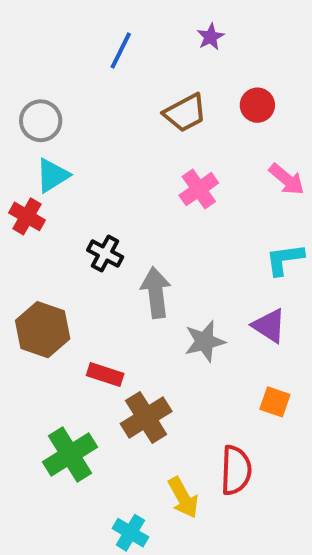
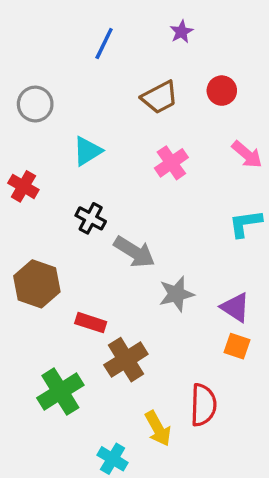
cyan triangle: (52, 175) -> (87, 151), moved
gray arrow: (156, 293) -> (134, 252), turned 129
purple triangle: (269, 326) -> (235, 307), moved

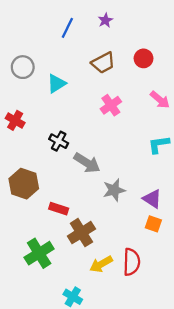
purple star: (181, 32) -> (105, 20), moved
cyan triangle: (87, 151) -> (56, 83), moved
yellow arrow: (158, 429) -> (101, 264), moved, turned 90

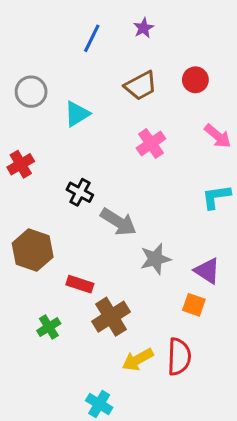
red cross: (15, 120) -> (21, 164), turned 30
orange square: (153, 224) -> (194, 305), moved
green cross: (39, 253) -> (49, 327), moved, size x0.6

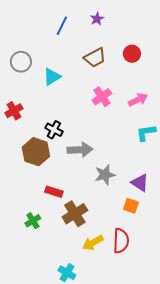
pink arrow: (218, 136) -> (138, 100), moved, turned -66
gray arrow: (118, 222) -> (80, 150), turned -35
brown hexagon: (33, 250) -> (36, 152), moved

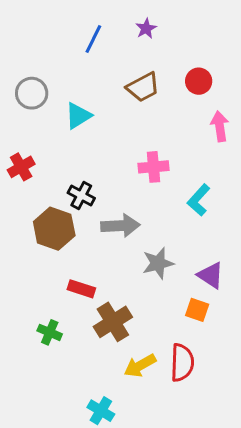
pink cross: (102, 97) -> (154, 167), moved, turned 30
pink arrow: (138, 100) -> (220, 126), moved, turned -72
cyan L-shape: (146, 133) -> (199, 200), moved, turned -40
green cross: (33, 221) -> (50, 332), turned -35

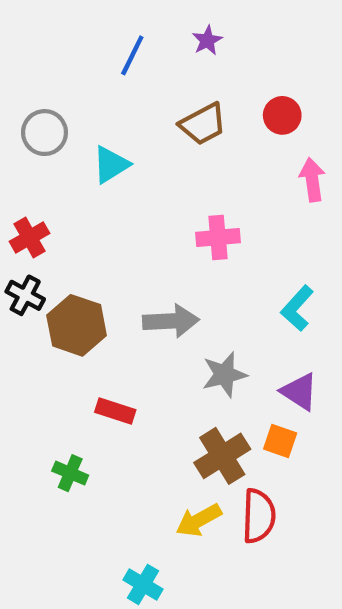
black cross: (81, 196) -> (25, 295), moved
cyan L-shape: (199, 200) -> (297, 308), moved
brown cross: (113, 322) -> (222, 456), moved

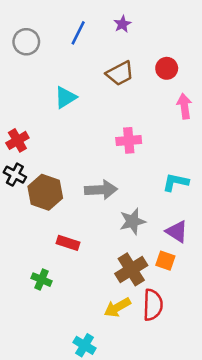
gray circle: (44, 133) -> (26, 42), moved
cyan L-shape: (297, 308) -> (176, 182), turned 60

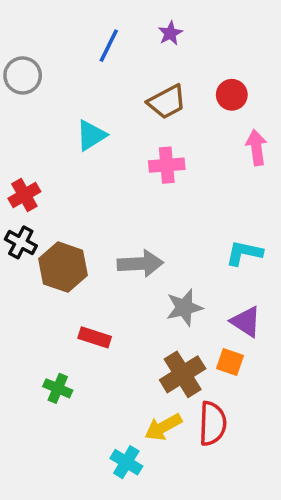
gray circle: (26, 42) -> (23, 75), moved
pink cross: (129, 140) -> (167, 165), moved
cyan cross: (84, 345) -> (126, 462), moved

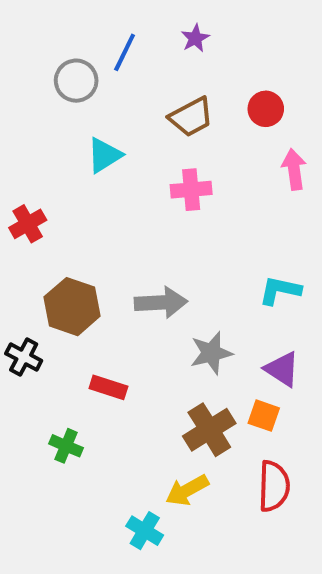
gray circle: (23, 75) -> (76, 81), moved
black cross: (21, 242) -> (24, 357), moved
red semicircle: (212, 424) -> (274, 486), moved

